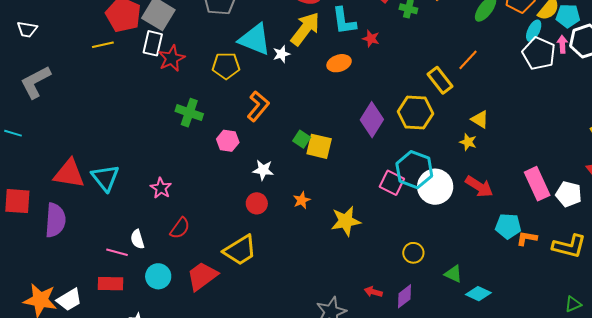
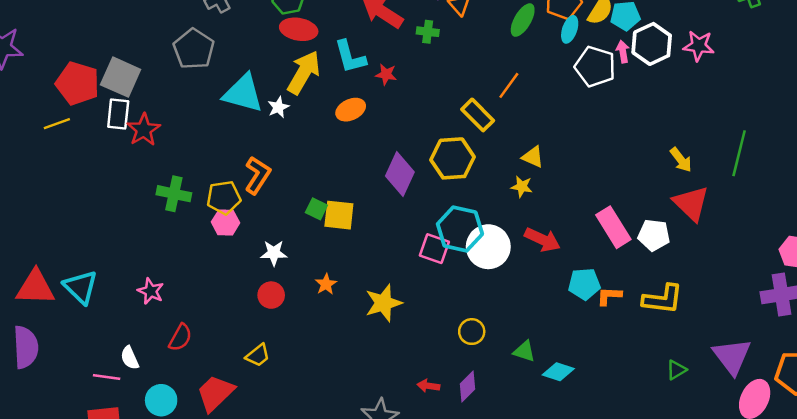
cyan ellipse: (534, 31) -> (570, 29), moved
yellow pentagon: (226, 66) -> (224, 198), moved
yellow trapezoid: (240, 250) -> (258, 355), size x0.6

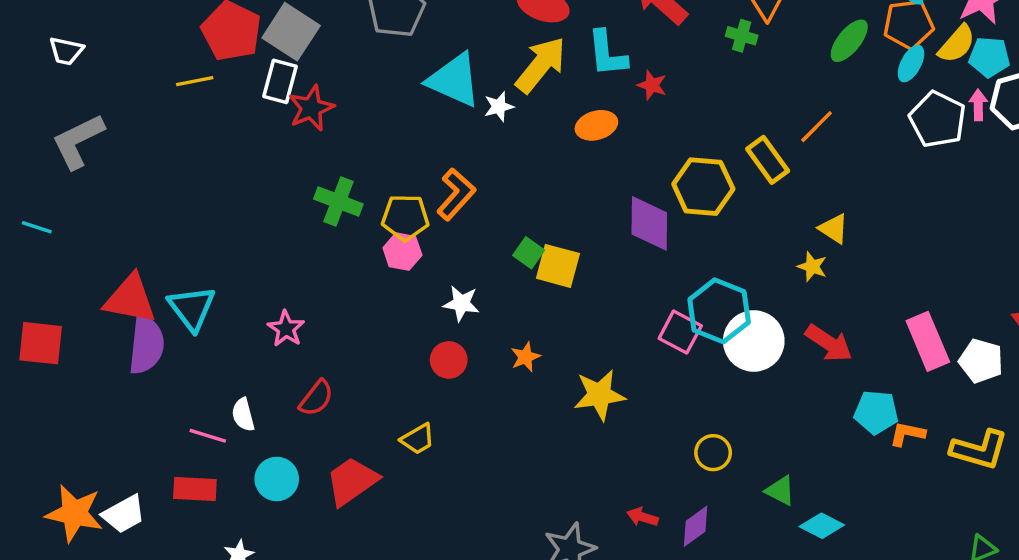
green cross: (428, 32) -> (742, 36), moved
yellow hexagon: (453, 158) -> (703, 187), moved
purple diamond: (400, 174) -> (649, 223), turned -33
purple semicircle: (26, 347) -> (146, 345), moved

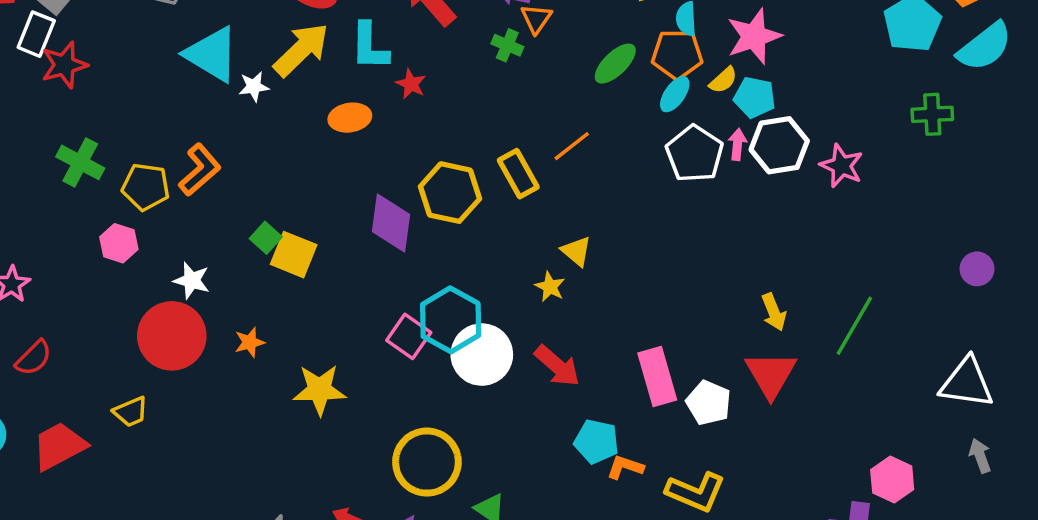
yellow semicircle: (957, 44) -> (723, 80), size x0.7
pink hexagon: (402, 252) -> (119, 243), moved
red circle: (449, 360) -> (172, 336), size x1.8
yellow circle: (713, 453) -> (427, 462), size x1.8

